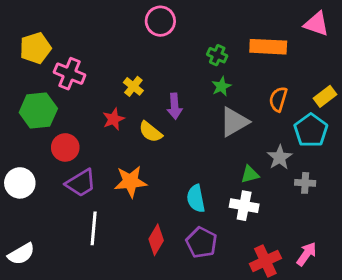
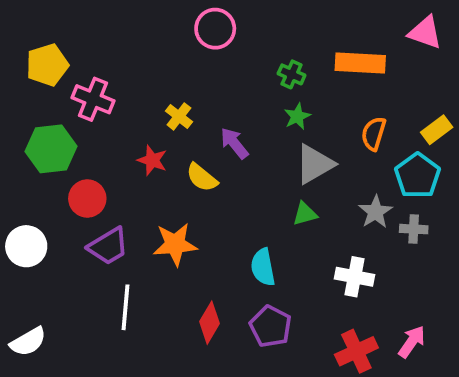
purple arrow: (175, 106) -> (234, 143), turned 145
red star: (114, 119) -> (152, 160), turned -30
green triangle: (250, 174) -> (305, 214), moved
gray cross: (305, 183) -> (414, 229), moved
white cross: (244, 206) -> (355, 277), moved

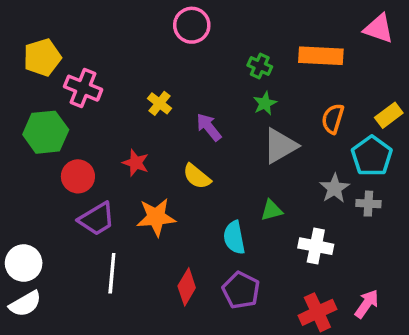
red star: (152, 160) -> (136, 163), moved
yellow semicircle: (202, 178) -> (197, 176), moved
green triangle: (305, 214) -> (272, 210), moved
white circle: (26, 246) -> (24, 263), moved

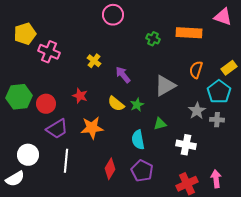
green star: (265, 103) -> (137, 105), moved
green hexagon: (46, 132) -> (19, 97), moved
white circle: (24, 263) -> (28, 155), moved
pink arrow: (367, 304) -> (216, 179), turned -42

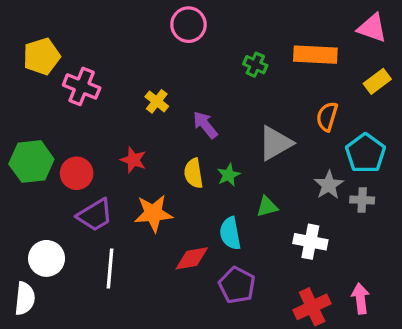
yellow rectangle: (229, 68) -> (377, 81), moved
yellow semicircle: (116, 104) -> (193, 173), turned 42
red diamond: (110, 169) -> (192, 258), moved, turned 50
white semicircle: (15, 179) -> (25, 299), turned -54

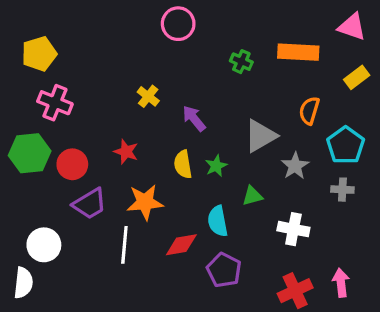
pink cross: (82, 86) -> (55, 103), moved
gray star: (329, 185) -> (295, 166), moved
white line: (110, 268) -> (124, 245), moved

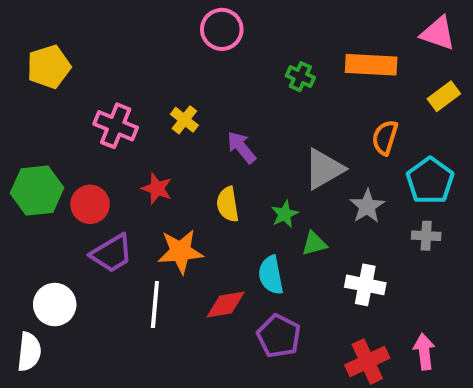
pink cross: (55, 103) -> (116, 126), moved
green star: (216, 166) -> (285, 214), moved

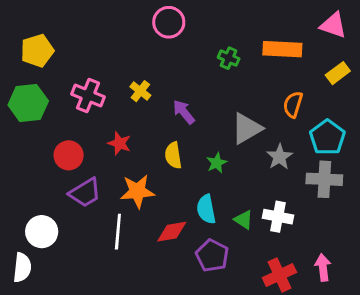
green hexagon: (37, 191) -> (28, 103), moved
gray cross: (426, 236) -> (324, 179), size x1.6
green triangle: (314, 244) -> (244, 220), moved, turned 48

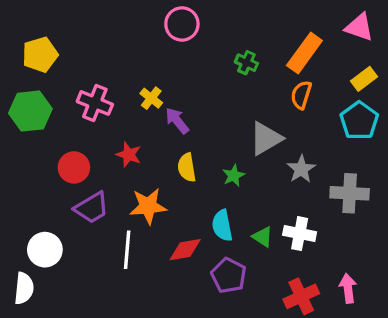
orange rectangle: (282, 49) -> (304, 53), turned -57
orange semicircle: (293, 104) -> (301, 95), moved
purple arrow: (184, 112) -> (177, 121), moved
cyan pentagon: (327, 137) -> (359, 121), moved

